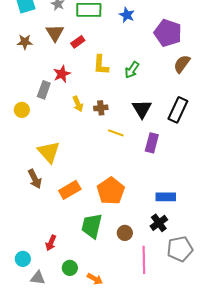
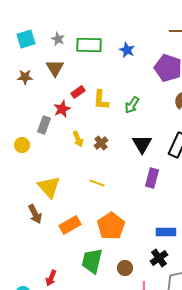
red rectangle: (78, 42) -> (78, 92), moved
brown cross: (101, 108) -> (101, 143), turned -32
yellow line: (116, 133) -> (97, 183), moved

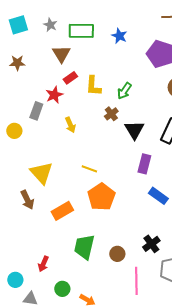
brown triangle: (55, 68) -> (61, 54), moved
brown cross: (101, 143) -> (111, 114), moved
orange pentagon: (111, 226) -> (101, 197), moved
blue rectangle: (166, 232) -> (158, 196), moved, turned 36

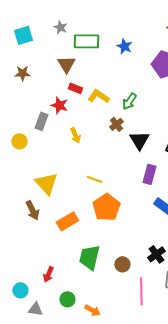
gray star: (50, 25) -> (60, 27), moved
red rectangle: (70, 78) -> (75, 88), turned 56
yellow L-shape: (93, 86) -> (98, 96), turned 120
red star: (54, 95) -> (59, 105), turned -30

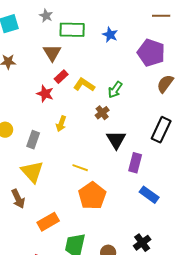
red rectangle: (75, 88) -> (61, 77), turned -64
gray rectangle: (41, 121) -> (33, 140), moved
yellow arrow: (75, 135) -> (61, 124), turned 42
black triangle: (139, 140) -> (116, 140), moved
orange rectangle: (67, 221) -> (48, 222), moved

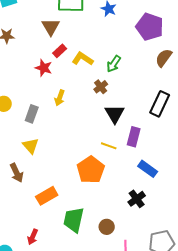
yellow line: (80, 168) -> (109, 146), moved
yellow triangle: (32, 172) -> (31, 146), size x0.7
black cross: (142, 243) -> (137, 199), moved

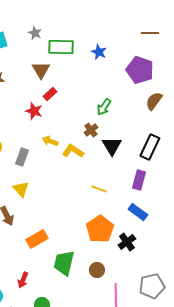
yellow L-shape: (83, 59) -> (73, 151), moved
yellow arrow: (60, 98) -> (50, 141), turned 91
black triangle: (115, 114) -> (112, 146), moved
purple rectangle: (134, 137) -> (139, 180), moved
orange pentagon: (91, 170) -> (100, 229), moved

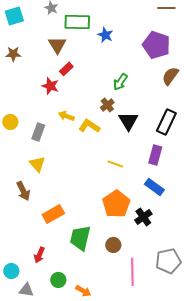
blue star: (99, 52) -> (105, 35), moved

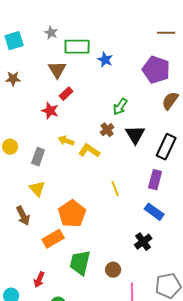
black triangle: (128, 121) -> (135, 135), moved
yellow line: (115, 164) -> (115, 189), turned 49
orange pentagon: (116, 204) -> (72, 214), moved

